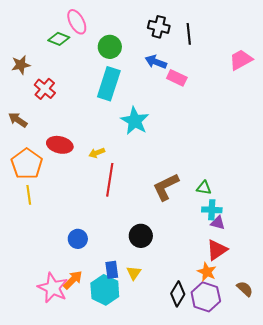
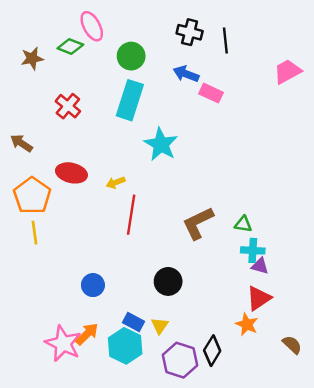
brown star: (21, 65) -> (32, 58), moved
red cross: (45, 89) -> (68, 106), moved
blue rectangle: (112, 270) -> (133, 322), turned -54
purple hexagon: (206, 297) -> (180, 360), moved

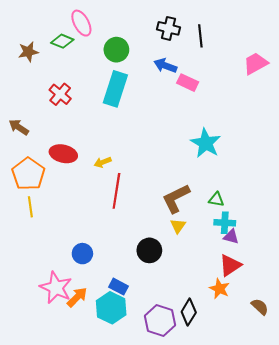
cyan star: (161, 144) -> (206, 143), moved
yellow triangle: (160, 326) -> (178, 226), moved
pink star: (63, 343) -> (56, 288), moved

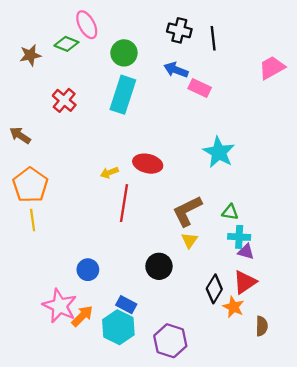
red ellipse: (63, 154) -> (148, 164), moved
brown semicircle: (260, 307) -> (262, 326), moved, turned 48
black diamond: (189, 312) -> (214, 289), moved

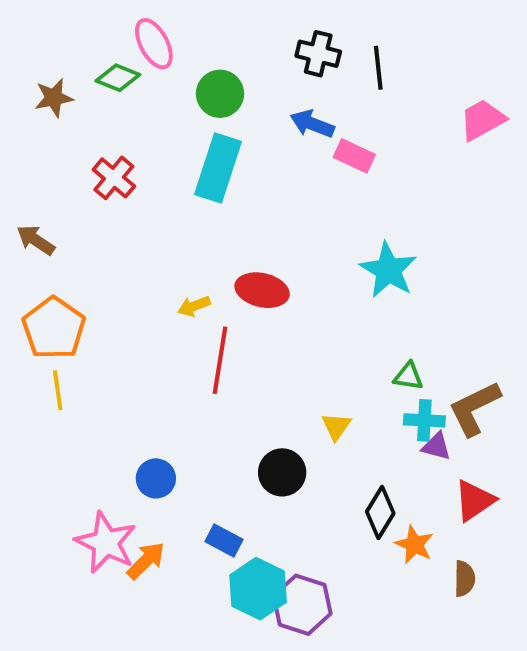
brown L-shape: (187, 211) -> (474, 408), moved
red triangle: (245, 282) -> (474, 500), moved
cyan hexagon: (118, 327) -> (258, 589), moved

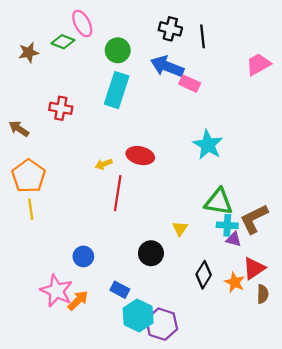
blue arrow: (312, 124) -> (167, 66), size x1.4
red cross: (114, 178) -> (61, 108), moved, turned -30
green triangle: (408, 376) -> (219, 202), size x1.8
orange star: (414, 545) -> (235, 282), moved
brown semicircle: (464, 579) -> (263, 294), moved

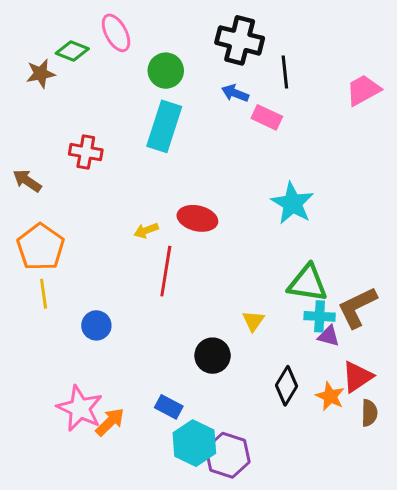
black cross: (170, 29) -> (240, 40), size x1.4
black line: (203, 36) -> (285, 72), moved
green diamond: (63, 42) -> (72, 51), moved
blue arrow: (167, 66) -> (235, 93), size x0.6
blue circle: (83, 256) -> (96, 325), moved

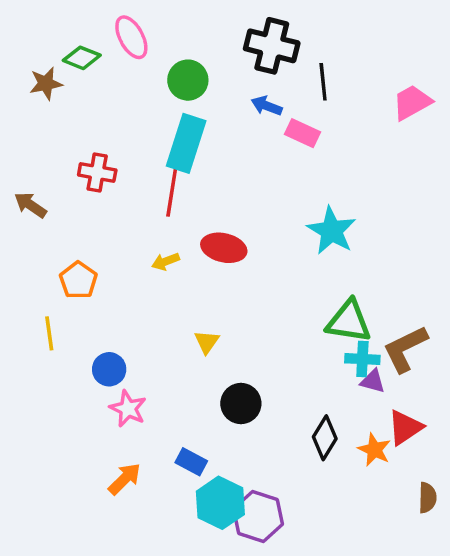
orange pentagon: (41, 247) -> (78, 280), moved, size x0.7
red line: (166, 271) -> (172, 188), moved
yellow triangle: (253, 321) -> (207, 342), moved
pink star: (80, 408) -> (128, 409), moved, size x0.7
brown semicircle: (369, 413) -> (427, 498), moved

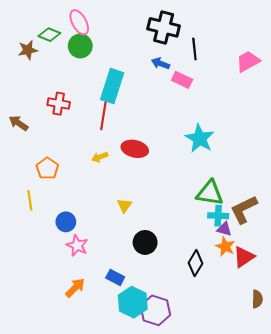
green circle: (188, 80) -> (80, 46), moved
orange star: (374, 450) -> (225, 247), moved

